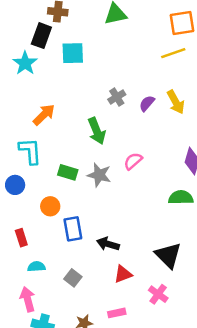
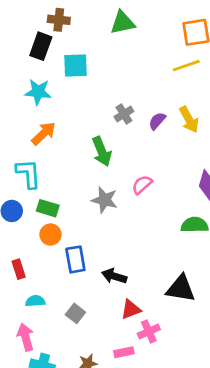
cyan star: (25, 63) -> (38, 92), moved, turned -30
green rectangle: (68, 172) -> (48, 208), moved
black triangle: (168, 255) -> (181, 289), turned -36
pink cross: (158, 294) -> (149, 331), moved, turned 30

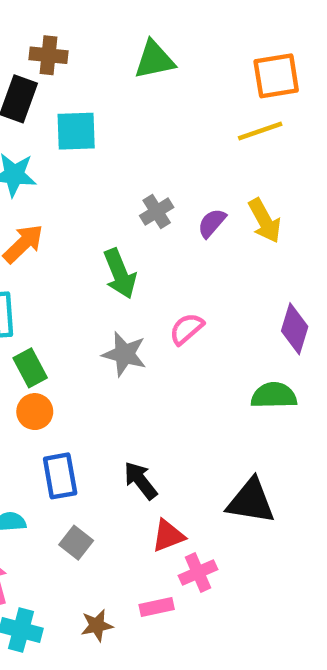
green rectangle: (48, 208) -> (30, 368), turned 45
blue rectangle: (75, 259) -> (60, 476), moved
black arrow: (114, 276) -> (141, 481), turned 35

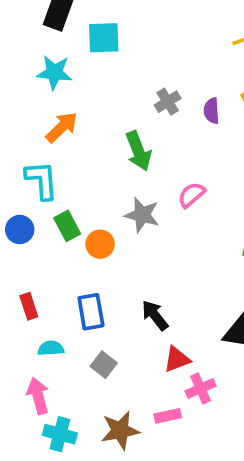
purple semicircle: (212, 223) -> (212, 111), turned -45
orange circle: (35, 412) -> (100, 244), moved
brown star: (97, 625) -> (120, 430), size x1.5

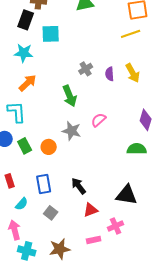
green rectangle: (67, 226) -> (25, 146), moved
cyan semicircle: (51, 348) -> (22, 204), turned 136
pink cross: (201, 388) -> (116, 226), moved
pink rectangle: (168, 416) -> (94, 240), moved

